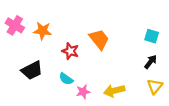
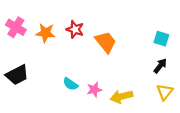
red star: (70, 51) -> (75, 29), moved
black trapezoid: (32, 70) -> (17, 75), moved
pink star: (83, 92) -> (94, 90), moved

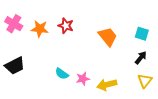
orange trapezoid: (106, 42) -> (108, 37), moved

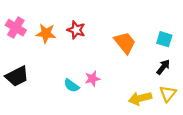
pink star: (83, 79) -> (92, 79), moved
yellow arrow: (107, 85) -> (140, 98), moved

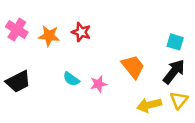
orange trapezoid: (125, 43) -> (133, 67), moved
black arrow: (163, 67) -> (174, 72), size x1.5
cyan semicircle: (72, 86) -> (71, 79), moved

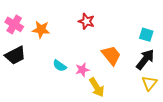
red star: (81, 32) -> (86, 21), moved
black trapezoid: (18, 82) -> (15, 55), moved
yellow arrow: (149, 105) -> (97, 87), moved, turned -108

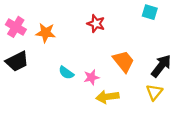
cyan square: (146, 35) -> (150, 12), moved
yellow triangle: (149, 83) -> (154, 92), moved
yellow arrow: (97, 87) -> (107, 97), turned 114

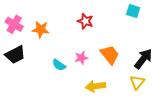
pink star: (91, 77) -> (81, 58), moved

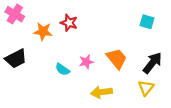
cyan square: (133, 11) -> (147, 22), moved
red star: (85, 21) -> (69, 23), moved
pink cross: (14, 24) -> (15, 14), moved

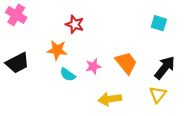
orange star: (43, 31) -> (57, 50), moved

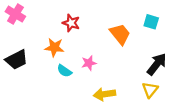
orange trapezoid: (126, 63) -> (120, 34), moved

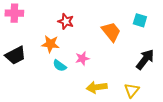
pink cross: (15, 14) -> (14, 13), turned -30
yellow triangle: (150, 90) -> (132, 90), moved

